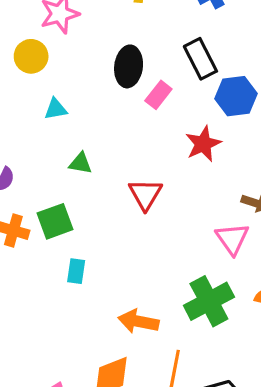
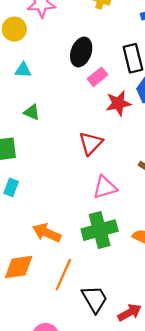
red star: (203, 144) -> (118, 103), moved
red triangle: (145, 194) -> (91, 143), moved
pink triangle: (232, 239) -> (105, 187), moved, turned 35

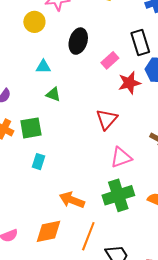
black ellipse: (81, 52) -> (78, 41), moved
cyan triangle: (23, 70) -> (43, 67), moved

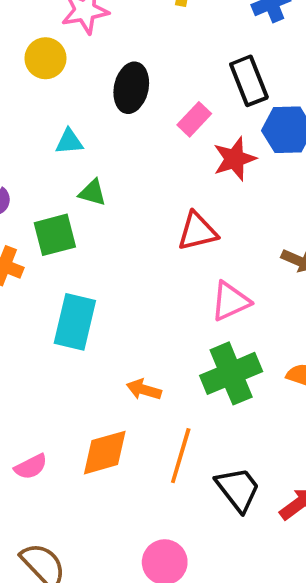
red triangle: (107, 119) -> (197, 231), turned 40
green square: (31, 128) -> (55, 235), moved
cyan rectangle: (39, 162) -> (75, 322), size x1.8
orange arrow: (72, 200) -> (144, 390), size x0.7

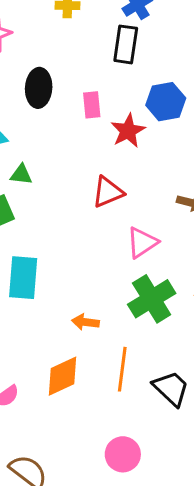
black rectangle: (249, 81) -> (126, 44), moved, turned 39
pink rectangle: (194, 119) -> (92, 105), turned -40

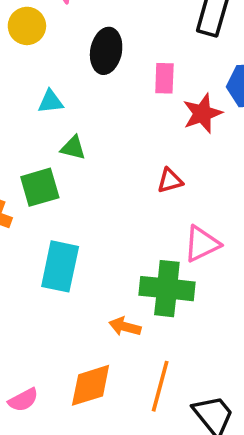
red triangle: (108, 192) -> (170, 181), size x0.7
green cross: (152, 299) -> (167, 289), moved, turned 30

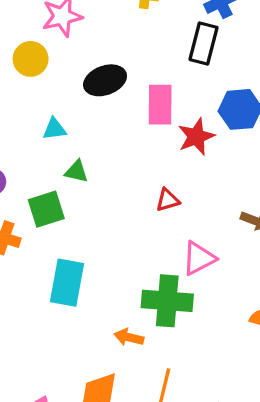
black ellipse: (106, 51) -> (105, 80), turned 60
pink rectangle: (164, 78) -> (160, 105), size x1.4

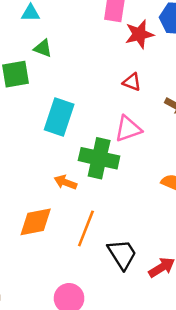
red triangle: (168, 200) -> (132, 82), moved, turned 30
cyan rectangle: (67, 283) -> (59, 117), moved

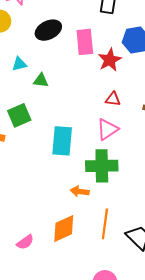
green triangle: (43, 48) -> (41, 80), moved
pink triangle: (128, 129) -> (107, 129), moved

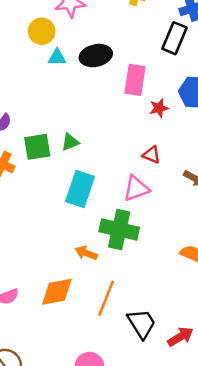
red star: (110, 60) -> (159, 108), size x0.7
cyan triangle: (19, 64) -> (57, 57), moved
green triangle: (41, 80) -> (70, 142), moved, turned -42

